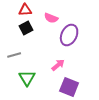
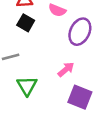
black square: (26, 28) -> (26, 23), turned -32

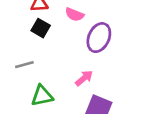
green triangle: (27, 86) -> (42, 96), turned 50

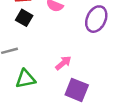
purple ellipse: (99, 38) -> (96, 19), moved

